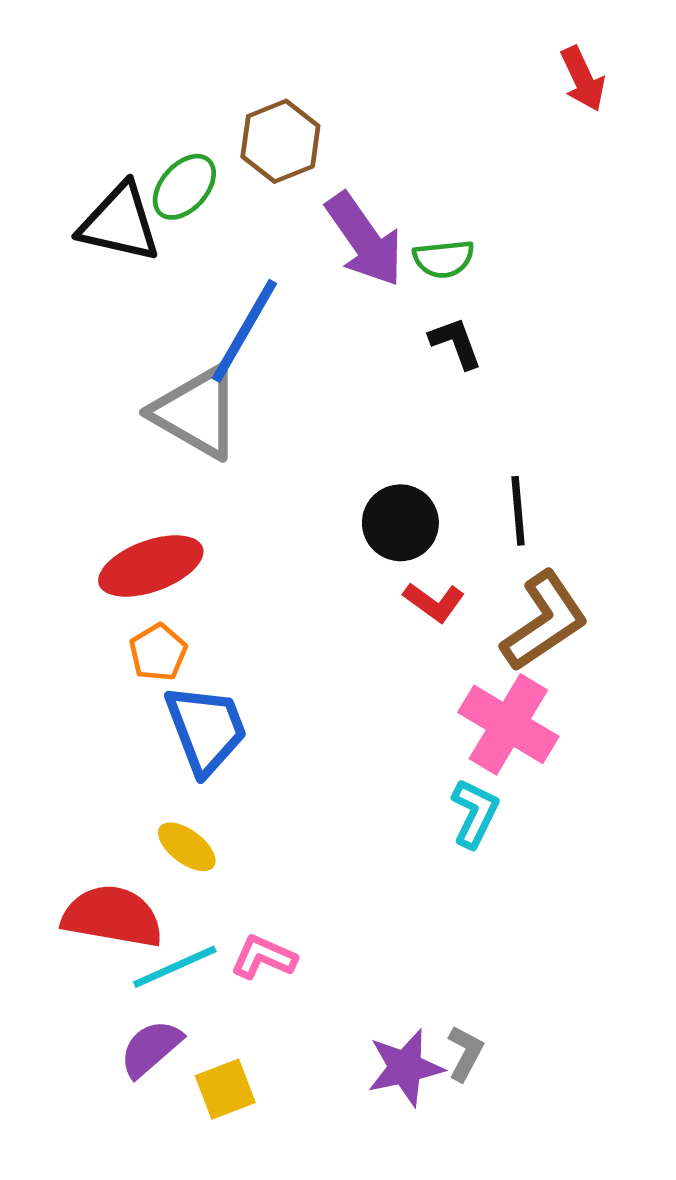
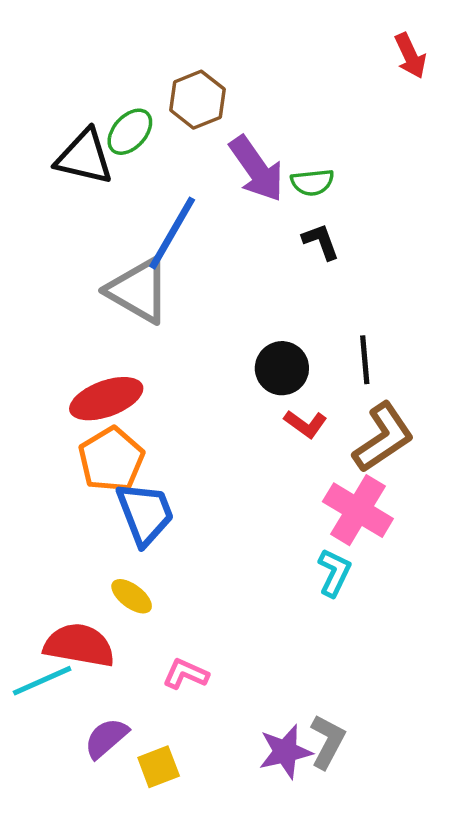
orange pentagon: (158, 652) -> (111, 459), size x1.6
cyan line: (175, 967) -> (42, 681), moved
gray L-shape: (465, 1053) -> (328, 742), size x1.4

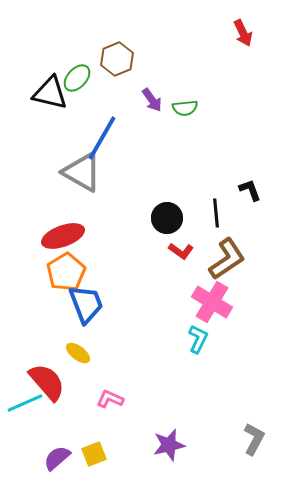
purple arrow: (257, 169) -> (152, 100), size x0.6
black L-shape: (321, 242) -> (250, 190), moved
red semicircle: (79, 645) -> (47, 382), turned 39
purple semicircle: (106, 738) -> (57, 458), moved
gray L-shape: (328, 742) -> (254, 439), moved

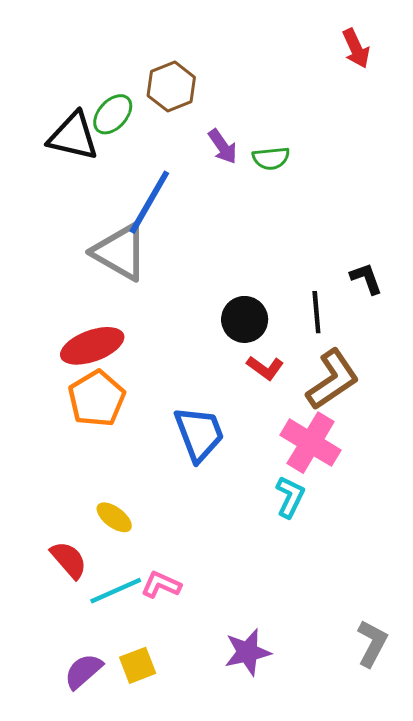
blue trapezoid: (86, 304) -> (199, 434), moved
red semicircle: (47, 382) -> (69, 560), size x0.7
cyan line: (25, 403) -> (116, 591), moved

